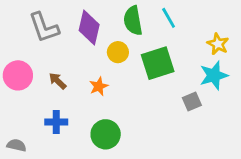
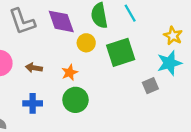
purple diamond: (89, 27) -> (61, 21), turned -32
brown arrow: (58, 81) -> (34, 68), turned -35
green circle: (106, 134) -> (75, 100), moved

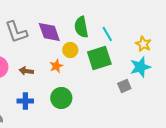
cyan line: (130, 13) -> (107, 34), moved
orange star: (70, 73) -> (56, 66), moved

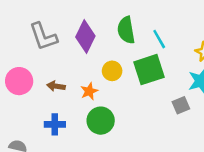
purple diamond: (49, 32) -> (85, 36), turned 45
yellow circle: (70, 50) -> (112, 71), moved
orange star: (56, 66) -> (89, 91), moved

